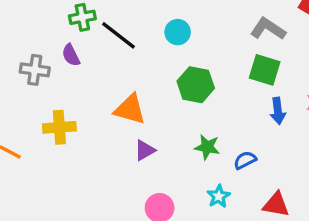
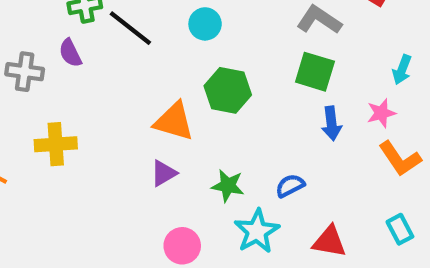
orange triangle: (130, 109) -> (174, 121), moved
green star: (207, 147) -> (228, 186), moved
cyan star: (219, 196) -> (257, 231), size x1.5

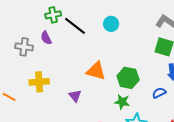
green hexagon: (228, 90) -> (128, 78), moved
purple triangle: (164, 173) -> (75, 96), moved, turned -40
blue semicircle: (290, 186) -> (159, 93), moved

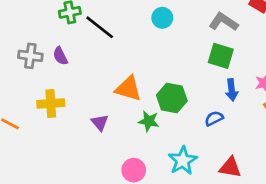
cyan circle: (111, 24) -> (162, 18), moved
purple semicircle: (46, 38) -> (60, 56), moved
green star: (122, 102) -> (149, 121), moved

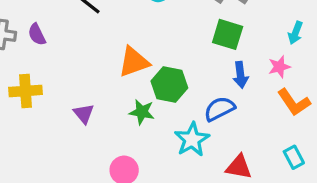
orange triangle: (128, 89) -> (134, 62), moved, turned -36
blue semicircle: (214, 118) -> (219, 109), size x1.4
cyan star: (183, 161) -> (192, 139), moved

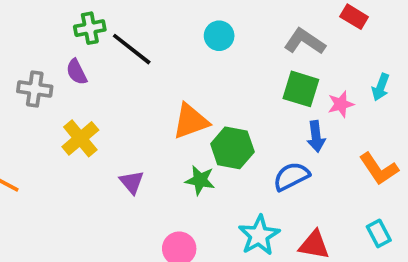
purple semicircle: (37, 34) -> (77, 72), moved
pink star: (279, 67) -> (341, 104), moved
yellow cross: (26, 91) -> (80, 138), moved, turned -36
cyan star: (192, 139) -> (259, 235), moved

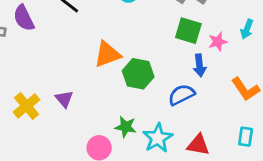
purple semicircle: (77, 72) -> (24, 18), size x1.4
yellow cross: (80, 138) -> (27, 106), moved
green star: (200, 180) -> (126, 127), moved
cyan rectangle: (379, 233) -> (246, 137), turned 36

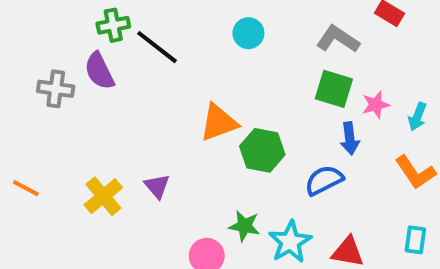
cyan arrow: (247, 29) -> (417, 117), moved

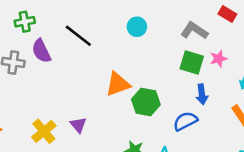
green cross: (113, 25) -> (25, 22), moved
pink star: (376, 105) -> (218, 59), moved

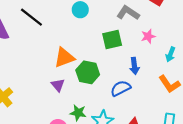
green square: (192, 62) -> (112, 39), moved, turned -30
purple triangle: (78, 125) -> (58, 85), moved

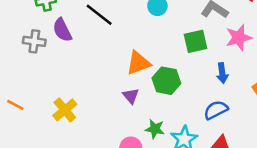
pink star: (148, 36) -> (239, 38), size x1.5
blue semicircle: (121, 88) -> (216, 110), moved

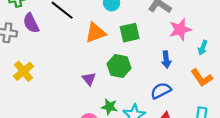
green square: (196, 41) -> (130, 33), moved
orange triangle: (138, 63) -> (95, 33), moved
yellow cross: (65, 110) -> (24, 71), moved

